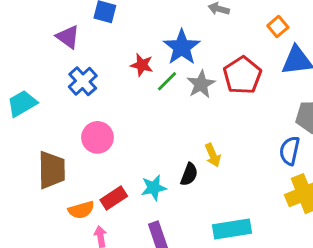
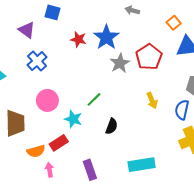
red star: (142, 65) -> (78, 39), moved
green line: (167, 81) -> (94, 99), moved
yellow arrow: (213, 155) -> (152, 100), moved
cyan star: (154, 188) -> (73, 119), moved, turned 30

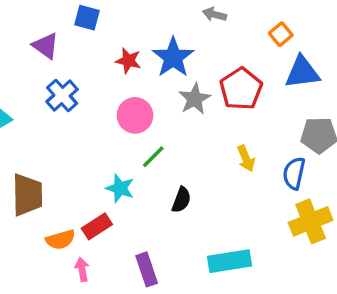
pink circle: (47, 100) -> (135, 115), moved

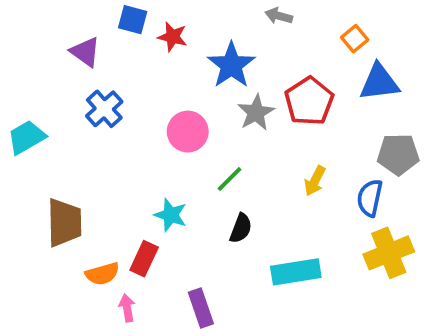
red star: (128, 61) -> (173, 37), moved
green line: (153, 157) -> (229, 179), moved
yellow arrow: (246, 158) -> (315, 181), turned 50
red rectangle: (97, 226) -> (144, 259), turned -32
cyan rectangle: (229, 261) -> (296, 272), moved

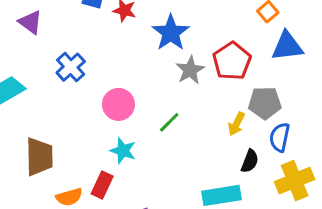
purple triangle: (85, 52) -> (30, 22), moved
pink circle: (188, 132) -> (118, 104), moved
gray pentagon: (398, 154) -> (265, 103), moved
black semicircle: (241, 228) -> (250, 161), moved

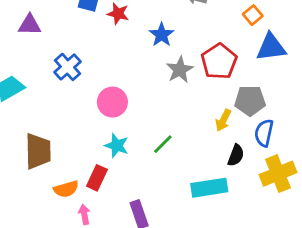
purple triangle: (30, 22) -> (30, 25), turned -35
blue star: (171, 33) -> (162, 35), size x0.7
green line: (169, 122) -> (163, 144), moved

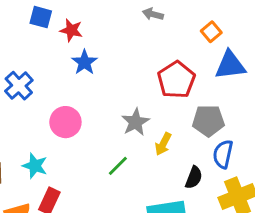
blue star: (162, 35) -> (84, 62), moved
gray star: (180, 70) -> (135, 122), moved
yellow arrow: (223, 120) -> (163, 144), moved
cyan star: (117, 146) -> (35, 166), moved

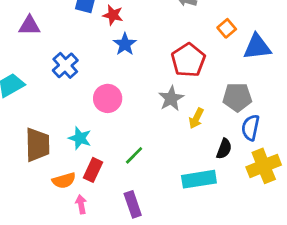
orange square: (211, 32) -> (227, 28), moved
red pentagon: (176, 80) -> (188, 60), moved
green line: (118, 166) -> (134, 155), moved

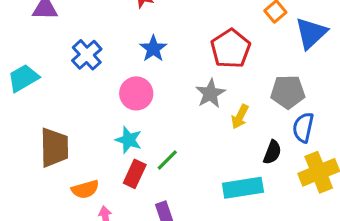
blue star: (125, 44) -> (153, 49), moved
blue triangle: (257, 47) -> (311, 33), turned -36
cyan star: (80, 138) -> (129, 140), moved
red rectangle: (93, 170) -> (135, 174), moved

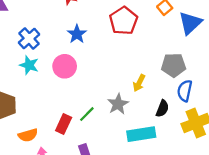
red pentagon: (231, 49) -> (124, 21), moved
gray star: (210, 93) -> (118, 104), moved
cyan star: (129, 140) -> (29, 65), moved

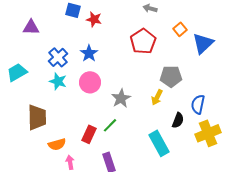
blue star: (77, 34) -> (89, 53), moved
gray pentagon: (174, 65) -> (171, 76), moved
gray star: (118, 104) -> (121, 98), moved
cyan rectangle: (141, 134) -> (159, 143), turned 70

